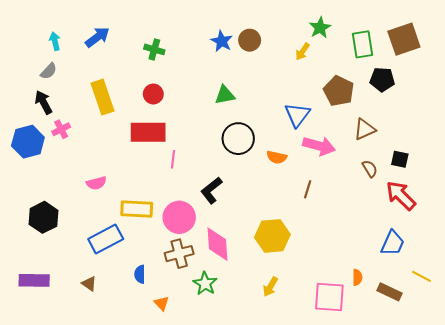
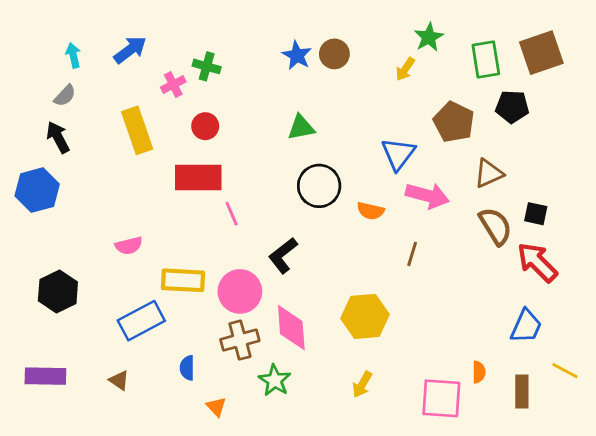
pink cross: (61, 129) -> (173, 84), moved
pink line: (173, 159) -> (232, 214), turned -30
brown semicircle: (370, 169) -> (496, 226), size x1.6
brown rectangle: (389, 292) -> (522, 391), turned 65

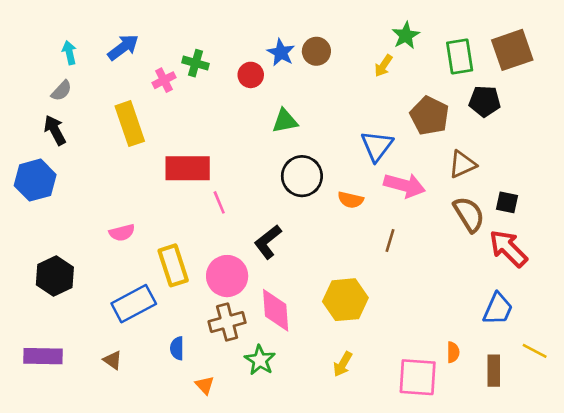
red circle: (205, 126) -> (251, 75), moved
yellow rectangle: (183, 280) -> (173, 265), turned 69

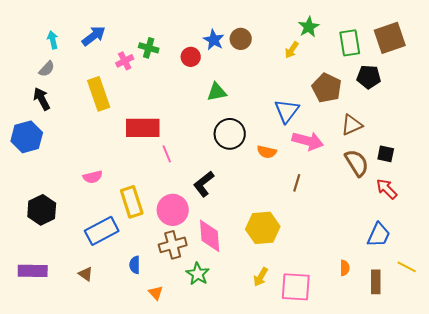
red arrow: (508, 248) -> (387, 189), size x0.7
pink square: (418, 377) -> (296, 287), moved

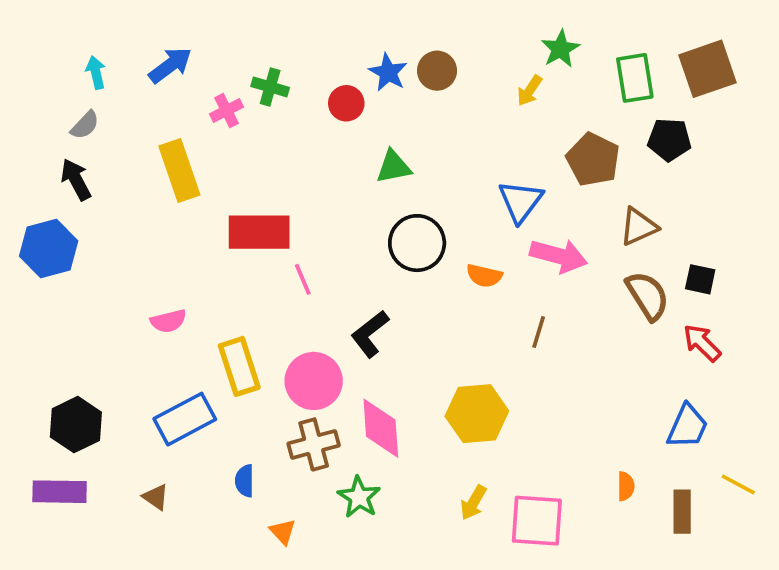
black hexagon: (42, 210) -> (76, 425), moved

